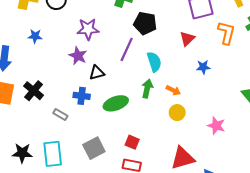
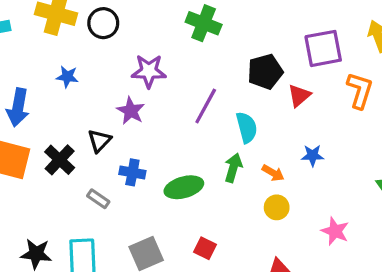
black pentagon: (145, 23) -> (265, 72), moved, turned -30
blue star: (203, 67) -> (313, 155), moved
black triangle: (97, 73) -> (99, 141), moved, turned -35

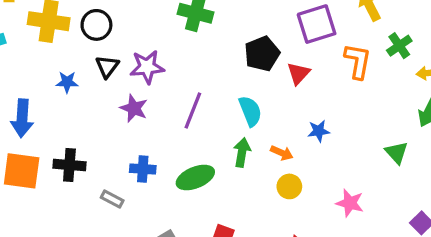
purple line: (206, 106) -> (193, 110), moved
black triangle: (99, 141) -> (107, 67), moved
black cross: (60, 160) -> (69, 165), turned -32

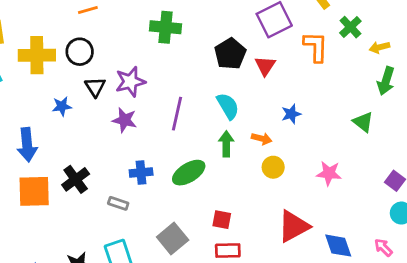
black cross: (69, 165) -> (76, 179), turned -32

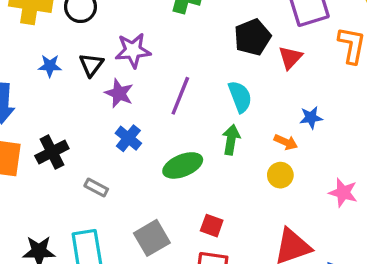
black triangle: (95, 87) -> (91, 65), moved
orange arrow: (262, 139) -> (286, 142), moved
blue cross: (141, 172) -> (128, 138), moved, turned 35

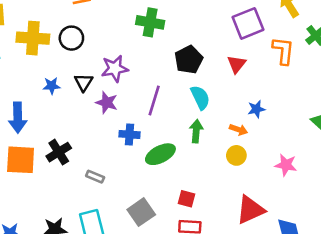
black pentagon: (252, 37) -> (189, 60), moved
blue cross: (128, 138) -> (129, 134), moved, turned -30

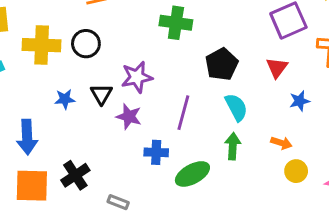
blue star: (256, 109) -> (299, 101), moved
yellow circle: (236, 155) -> (296, 171), moved

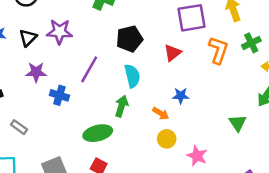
blue star: (299, 101) -> (181, 96), moved
purple star: (129, 117) -> (36, 72), moved, turned -30
green ellipse: (192, 174) -> (98, 133), moved

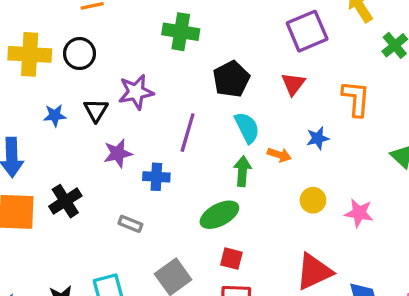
orange L-shape: (218, 50) -> (356, 98), moved
orange arrow: (161, 113) -> (279, 155), moved
gray rectangle: (19, 127) -> (130, 224), moved

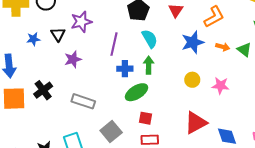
orange L-shape: (356, 98) -> (214, 17), turned 60
blue star: (318, 138) -> (193, 42), size x1.6
orange arrow: (279, 155) -> (223, 47), moved
blue cross: (156, 177) -> (125, 69), moved
gray rectangle: (130, 224) -> (83, 101), size x1.6

